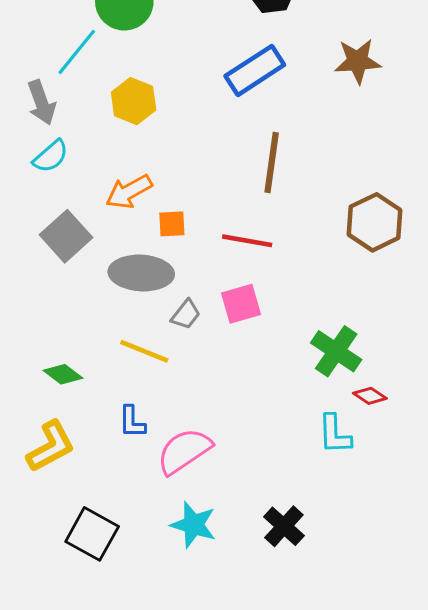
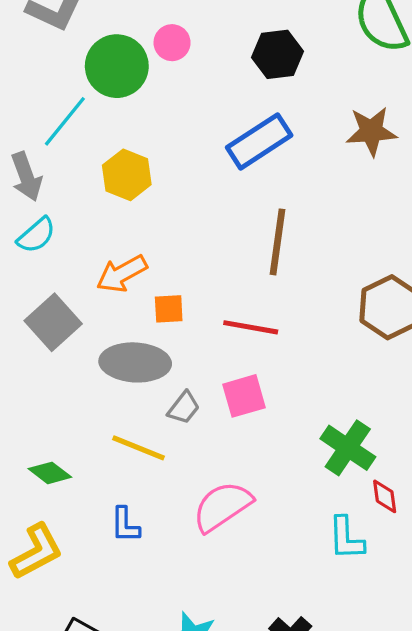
red diamond: (370, 396) -> (385, 496), turned 48
pink semicircle: (184, 451) -> (222, 506), moved

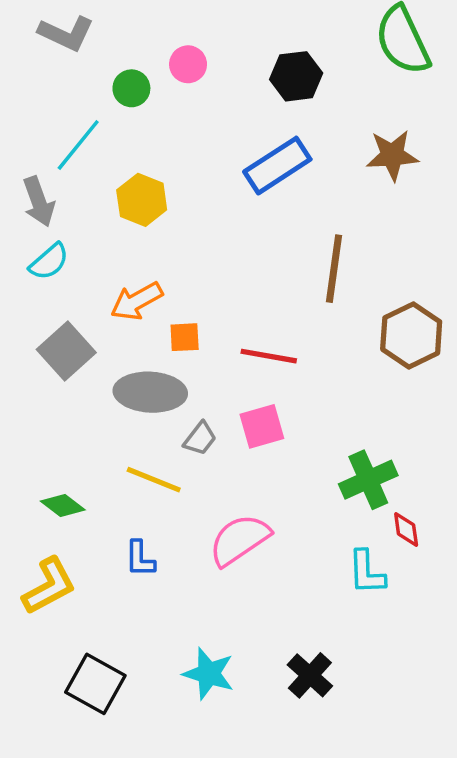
green circle: (117, 66) -> (131, 88), size x0.6
brown line: (278, 242) -> (334, 269), moved
green cross: (348, 448) -> (368, 480), turned 32

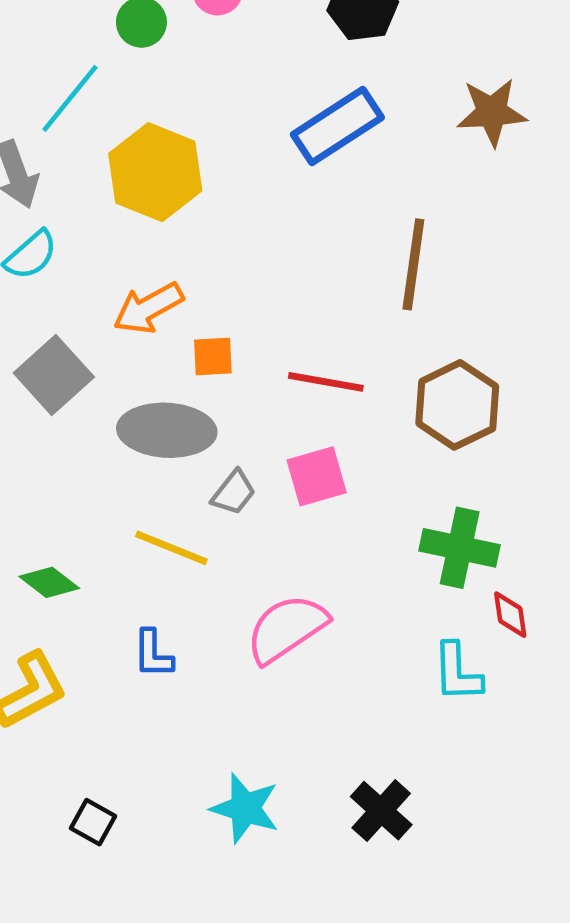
yellow hexagon: (142, 200) -> (155, 172), size x1.4
brown hexagon: (411, 335) -> (457, 405), moved
green cross: (368, 480) -> (460, 548), turned 36
black square: (95, 684) -> (93, 822), size x0.6

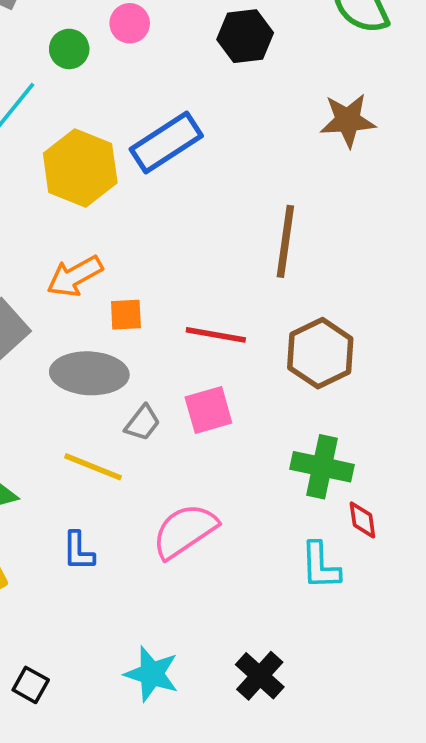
blue rectangle: (337, 126) -> (166, 142), moved

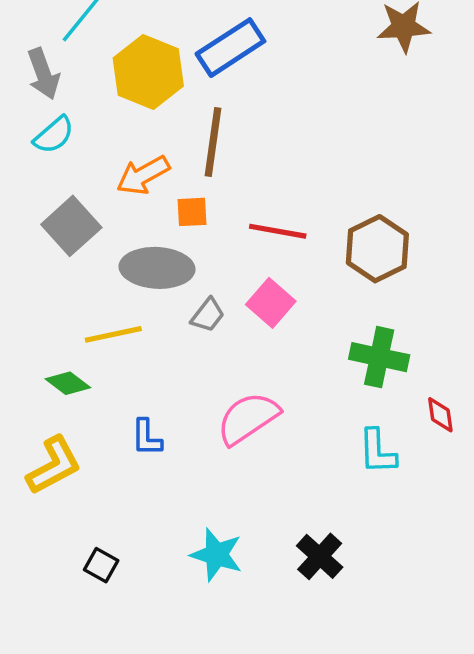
brown line: (285, 241) -> (213, 142), moved
pink square: (208, 410) -> (271, 303), turned -33
yellow line: (93, 467) -> (113, 334), moved, turned -34
red diamond: (362, 520) -> (440, 415), moved

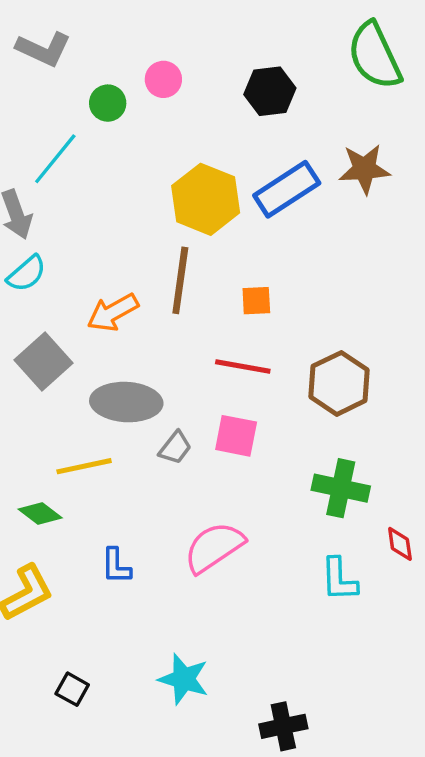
blue rectangle: (230, 48) -> (287, 189), moved
yellow hexagon: (148, 72) -> (206, 199), moved
orange square: (192, 212) -> (256, 301), moved
pink square: (271, 303) -> (236, 436), turned -30
black cross: (320, 556) -> (283, 726), moved, turned 36

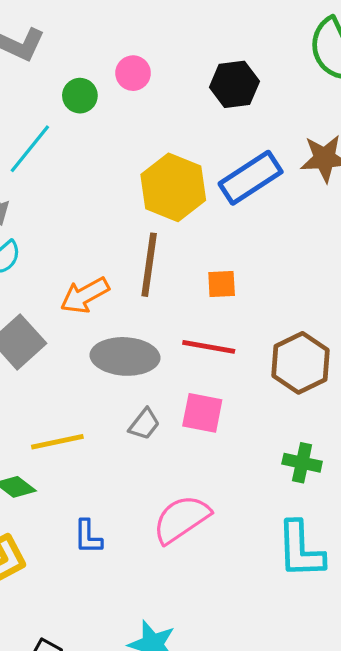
gray ellipse: (126, 402) -> (125, 356), moved
green cross: (341, 488) -> (302, 463), size x0.7
cyan L-shape: (339, 579) -> (300, 550), size x1.4

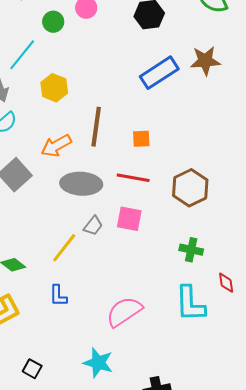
yellow hexagon: (173, 187) -> (54, 88), moved, size x0.7
yellow line: (57, 442) -> (64, 248), moved, turned -40
pink semicircle: (181, 519) -> (124, 312), moved

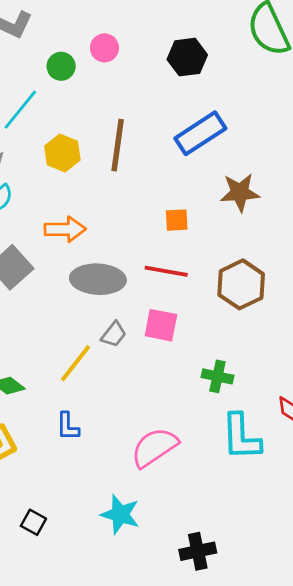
brown star: (205, 61) -> (240, 192), moved
brown line: (96, 127) -> (118, 145), moved
orange arrow: (56, 146) -> (65, 229), turned -152
green cross: (191, 250) -> (217, 376), moved

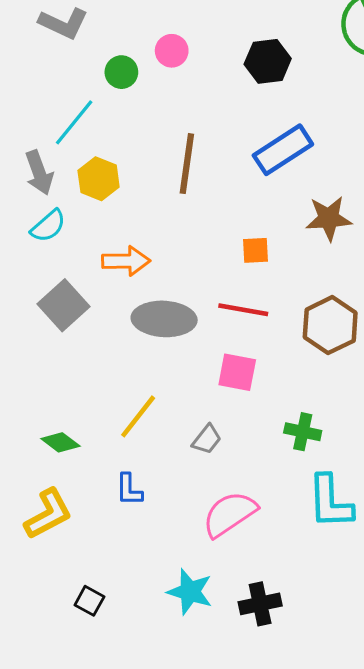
yellow hexagon: (62, 153) -> (99, 179), moved
gray trapezoid: (114, 334) -> (207, 439), moved
black cross: (198, 551) -> (260, 604), moved

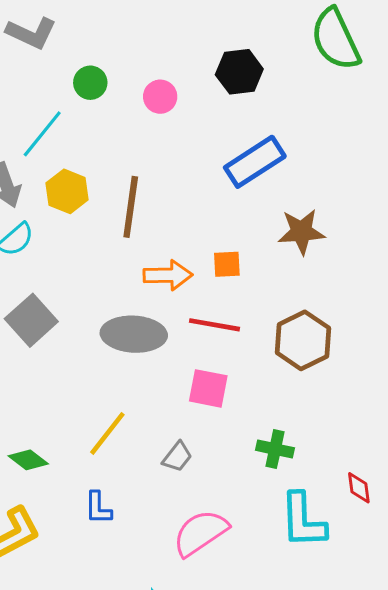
pink circle: (172, 51) -> (160, 97), moved
brown line: (187, 164) -> (131, 207), moved
orange arrow: (126, 261) -> (168, 275), moved

